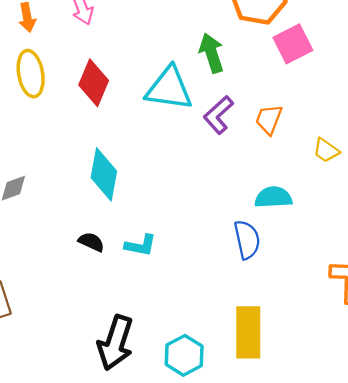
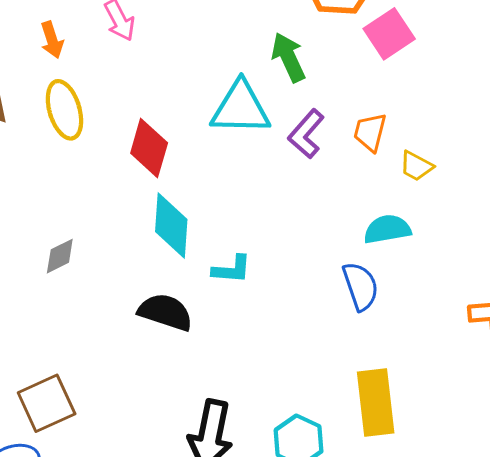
red diamond: (94, 83) -> (149, 148), moved
yellow trapezoid: (326, 150) -> (416, 166), moved
black semicircle: (91, 242) -> (165, 312), size x1.6
cyan L-shape: (141, 245) -> (232, 269), moved

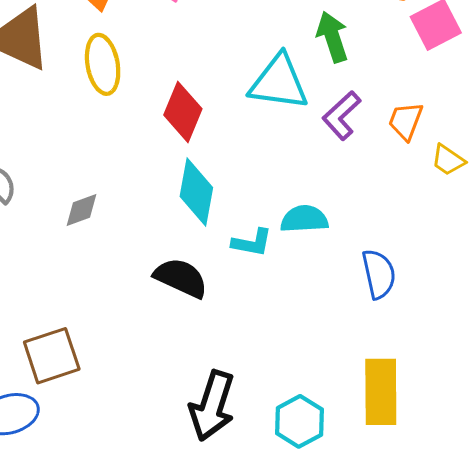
cyan semicircle: (387, 229) -> (304, 219), moved

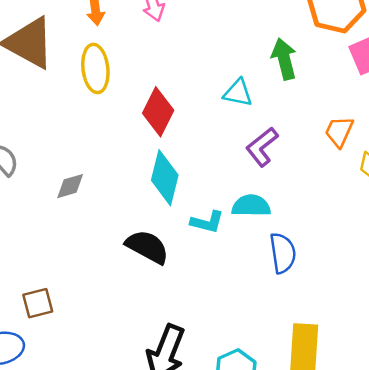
cyan triangle: (279, 82) -> (238, 93), size x0.6
purple L-shape: (342, 115) -> (262, 147), moved
blue semicircle: (379, 274) -> (283, 253), moved
brown square: (52, 356) -> (38, 303), size x0.7

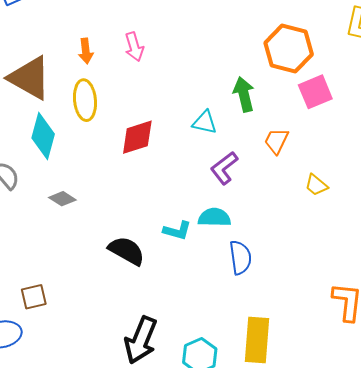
red diamond: (158, 112) -> (137, 137), turned 45
orange trapezoid: (339, 131) -> (276, 141), moved
cyan diamond: (165, 178) -> (43, 136), moved
gray diamond: (70, 186) -> (62, 199), turned 48

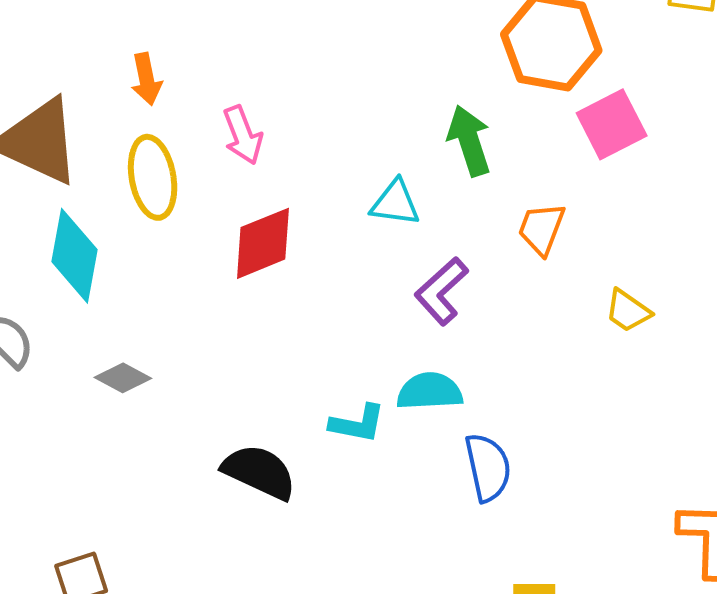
pink arrow: (134, 47) -> (243, 135), moved

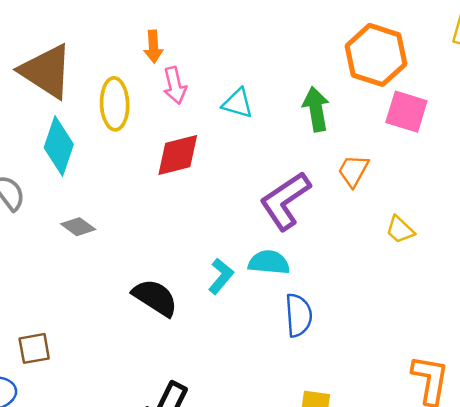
orange arrow: (146, 79) -> (153, 47), moved
pink square: (612, 124) -> (406, 112), turned 36
cyan triangle: (395, 203) -> (238, 103), moved
purple L-shape: (441, 291) -> (285, 201), size x1.4
cyan L-shape: (357, 424) -> (221, 276), turned -69

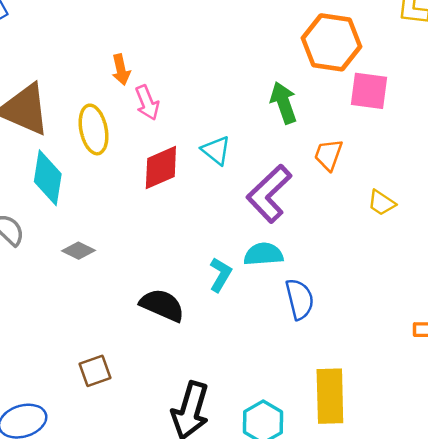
cyan triangle: (238, 103) -> (216, 150), moved, turned 32
brown square: (34, 348) -> (95, 371), moved

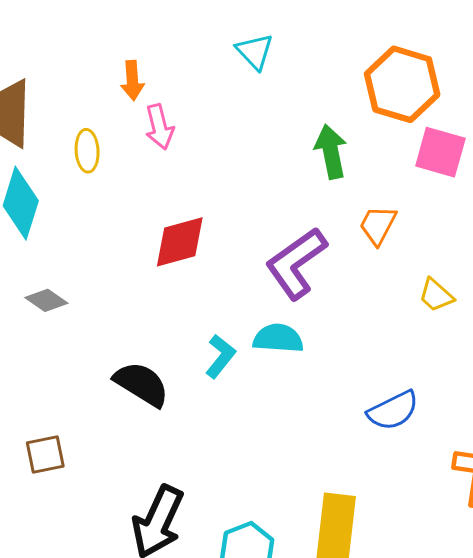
yellow ellipse: (94, 129) -> (87, 151), size x0.7
cyan triangle: (216, 150) -> (255, 52), moved
red diamond: (161, 168) -> (180, 242), moved
blue semicircle: (300, 299) -> (393, 411), moved, turned 69

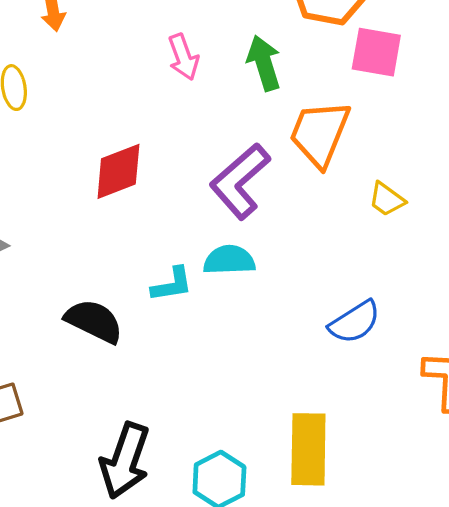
pink arrow: (159, 127) -> (183, 57), moved
orange trapezoid: (378, 225) -> (320, 133), size x1.6
cyan L-shape: (220, 356) -> (172, 284), turned 48

